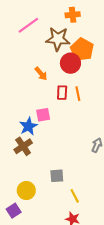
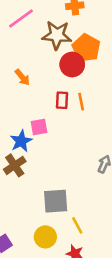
orange arrow: (41, 74) -> (22, 77), moved
gray square: (57, 176) -> (56, 201), size x1.5
yellow circle: (26, 191) -> (45, 237), moved

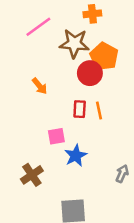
blue star: (21, 141) -> (76, 156), moved

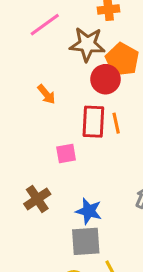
red rectangle: (80, 109) -> (93, 122), size x1.5
blue star: (76, 156) -> (89, 211), moved, turned -30

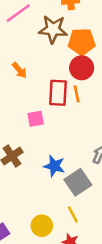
orange pentagon: (122, 59) -> (82, 42), turned -30
red circle: (105, 79) -> (82, 68), moved
gray square: (86, 241) -> (78, 182), moved, turned -30

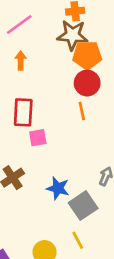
brown star: (53, 29) -> (72, 35), moved
orange arrow: (19, 70) -> (21, 60), moved, turned -140
red rectangle: (58, 93) -> (23, 112), moved

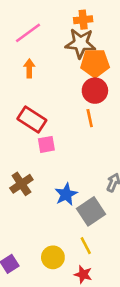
red rectangle: (23, 112) -> (32, 119), turned -60
blue star: (58, 188) -> (66, 194), turned 30

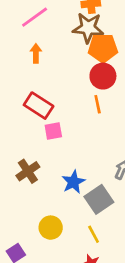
yellow circle: (53, 257) -> (51, 228), moved

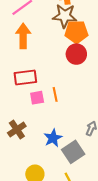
orange arrow: (36, 53) -> (23, 36), size x1.6
orange line: (98, 104) -> (55, 94), moved
red rectangle: (39, 106) -> (25, 77), turned -40

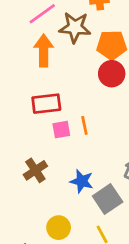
brown star: (65, 16) -> (75, 27), moved
blue star: (53, 138) -> (82, 181), turned -30

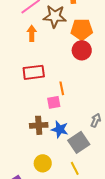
orange arrow: (44, 51) -> (32, 33), size x0.7
pink square: (61, 130) -> (54, 102), moved
brown cross: (35, 170) -> (39, 125), moved, turned 30

